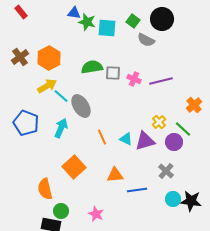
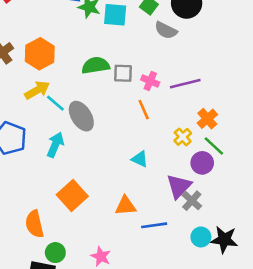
orange cross: (194, 105) -> (207, 119), moved
orange line: (102, 137) -> (144, 110), moved
purple triangle: (145, 141) -> (179, 186), moved, turned -30

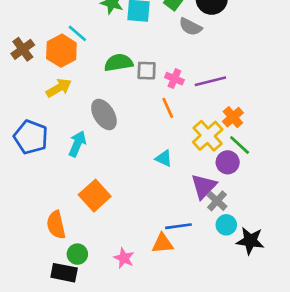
cyan line: (55, 103) -> (77, 33), moved
yellow cross: (183, 137) -> (208, 136), size x1.6
orange triangle: (126, 206) -> (162, 243), moved
cyan circle: (201, 237) -> (226, 225), moved

